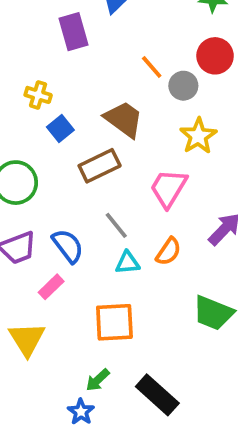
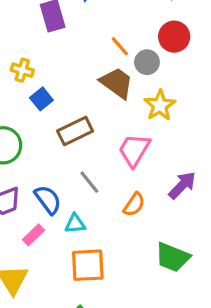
brown trapezoid: (124, 119) -> (117, 83), moved
cyan triangle: (127, 263) -> (75, 224), moved

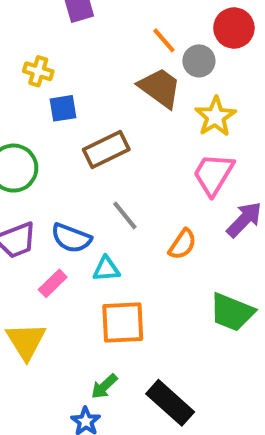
blue square: (41, 99) -> (63, 108), turned 30
pink trapezoid: (134, 150) -> (213, 174), moved
blue semicircle: (48, 200) -> (71, 238), turned 148

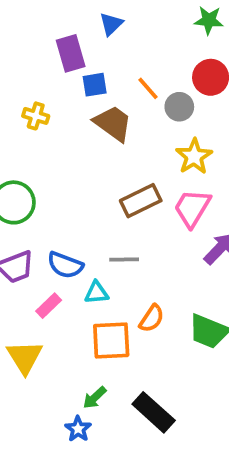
brown trapezoid: (160, 88) -> (113, 123), moved
blue square: (63, 108) -> (95, 85), moved
brown rectangle: (106, 150) -> (141, 201), moved
gray line: (125, 215) -> (124, 260), moved, turned -52
orange semicircle: (182, 244) -> (152, 318), moved

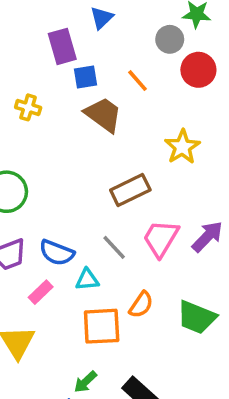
gray circle: (179, 107) -> (170, 39), moved
pink trapezoid: (192, 208) -> (161, 238), moved
gray line: (124, 260) -> (114, 247), turned 48

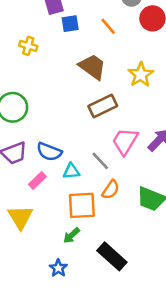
brown trapezoid: (103, 115) -> (92, 67), moved
gray line: (114, 247) -> (100, 161), moved
green arrow: (85, 382) -> (71, 235), moved

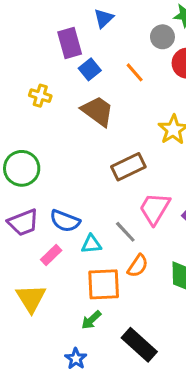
blue square: (70, 24) -> (90, 69), turned -30
brown trapezoid: (92, 67) -> (97, 111), moved

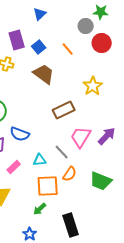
blue triangle: (104, 18) -> (40, 14), moved
purple rectangle: (70, 43) -> (17, 40), moved
blue semicircle: (65, 221) -> (20, 134), moved
black rectangle: (139, 345) -> (71, 225), turned 30

